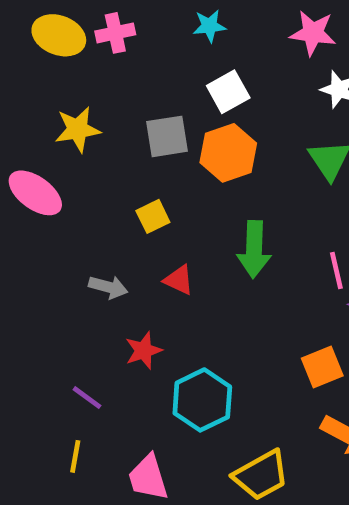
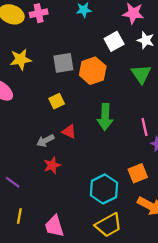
white square: (228, 92) -> (114, 41), moved
gray arrow: (108, 287) -> (45, 141), moved, turned 138
purple line: (87, 398) -> (13, 182), moved
cyan hexagon: (202, 400) -> (104, 189), moved

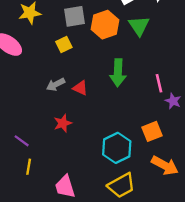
green triangle: (141, 74) -> (139, 26), moved
yellow square: (57, 101) -> (64, 45), moved
gray arrow: (45, 141) -> (56, 84), moved
yellow line: (19, 216) -> (29, 167), moved

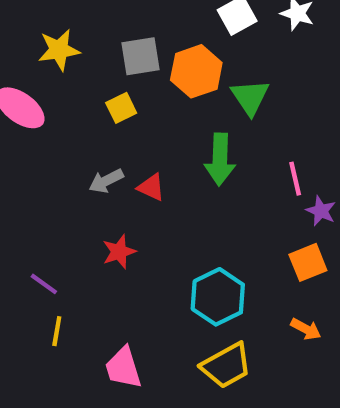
green triangle: (139, 26) -> (250, 97), moved
orange square: (152, 131) -> (308, 262), moved
orange arrow: (165, 165) -> (306, 329), size x0.6

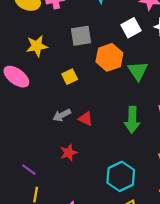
gray square: (140, 56) -> (81, 36), moved
green arrow: (220, 159) -> (132, 120), moved

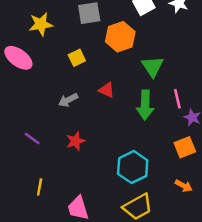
green triangle: (138, 71) -> (153, 66), moved
red triangle: (86, 119) -> (107, 90), moved
purple line: (29, 170) -> (32, 139), moved

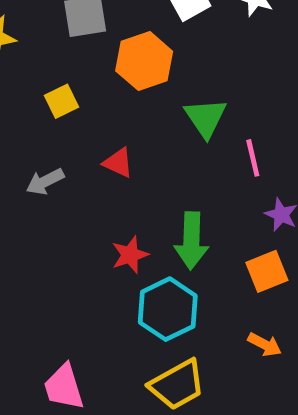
pink line: (177, 99) -> (253, 158), moved
green arrow: (145, 105) -> (191, 241), moved
red star: (76, 141) -> (130, 255), moved

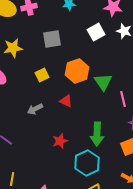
orange hexagon: (144, 61) -> (77, 71), moved
red star: (130, 255) -> (60, 141), moved

